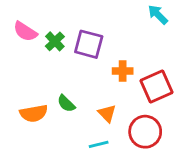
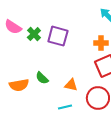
orange cross: (123, 71) -> (101, 43), moved
orange triangle: (107, 113) -> (71, 85), turned -32

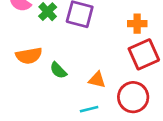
orange semicircle: (19, 85) -> (29, 56), moved

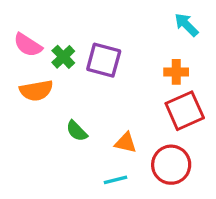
orange semicircle: (29, 56) -> (36, 91), moved

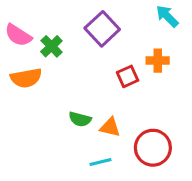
purple square: (104, 60) -> (102, 29), moved, turned 32
red square: (185, 111) -> (128, 76), moved, size x0.6
green semicircle: (77, 131) -> (80, 119), moved, turned -30

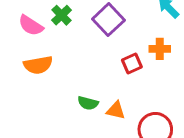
green cross: (51, 46) -> (62, 15), moved

